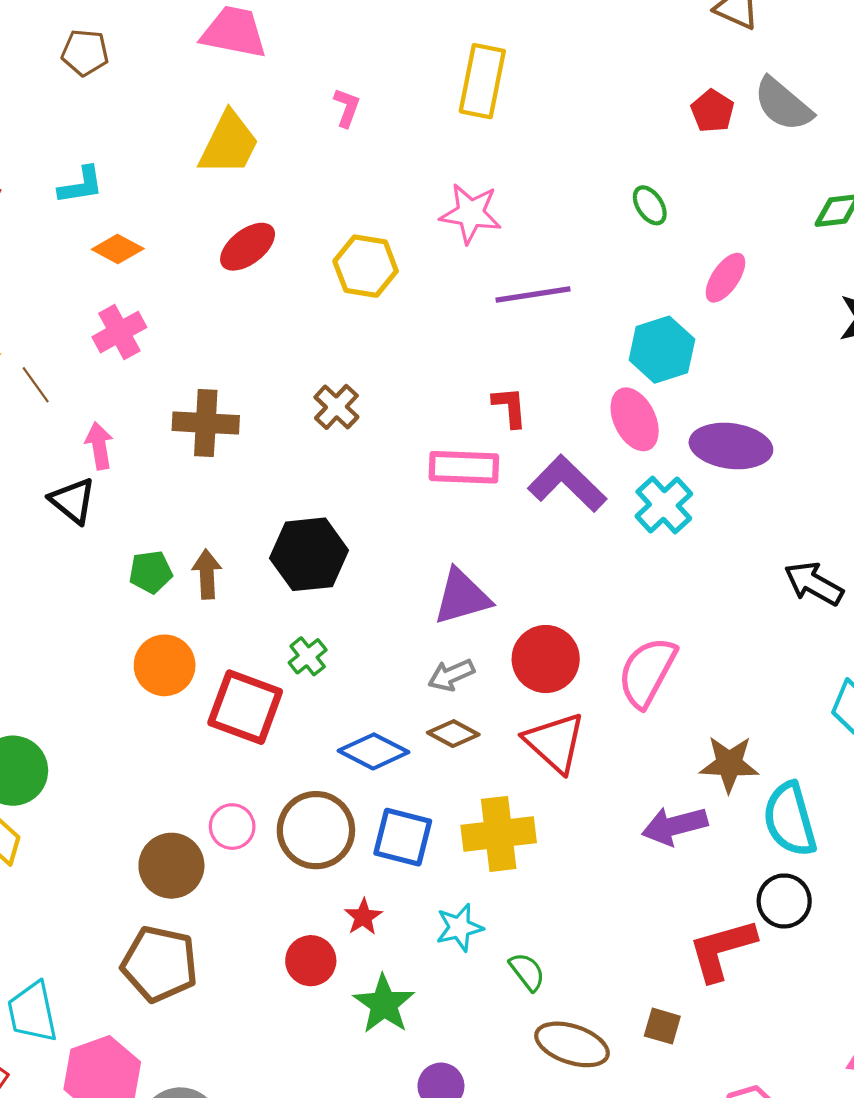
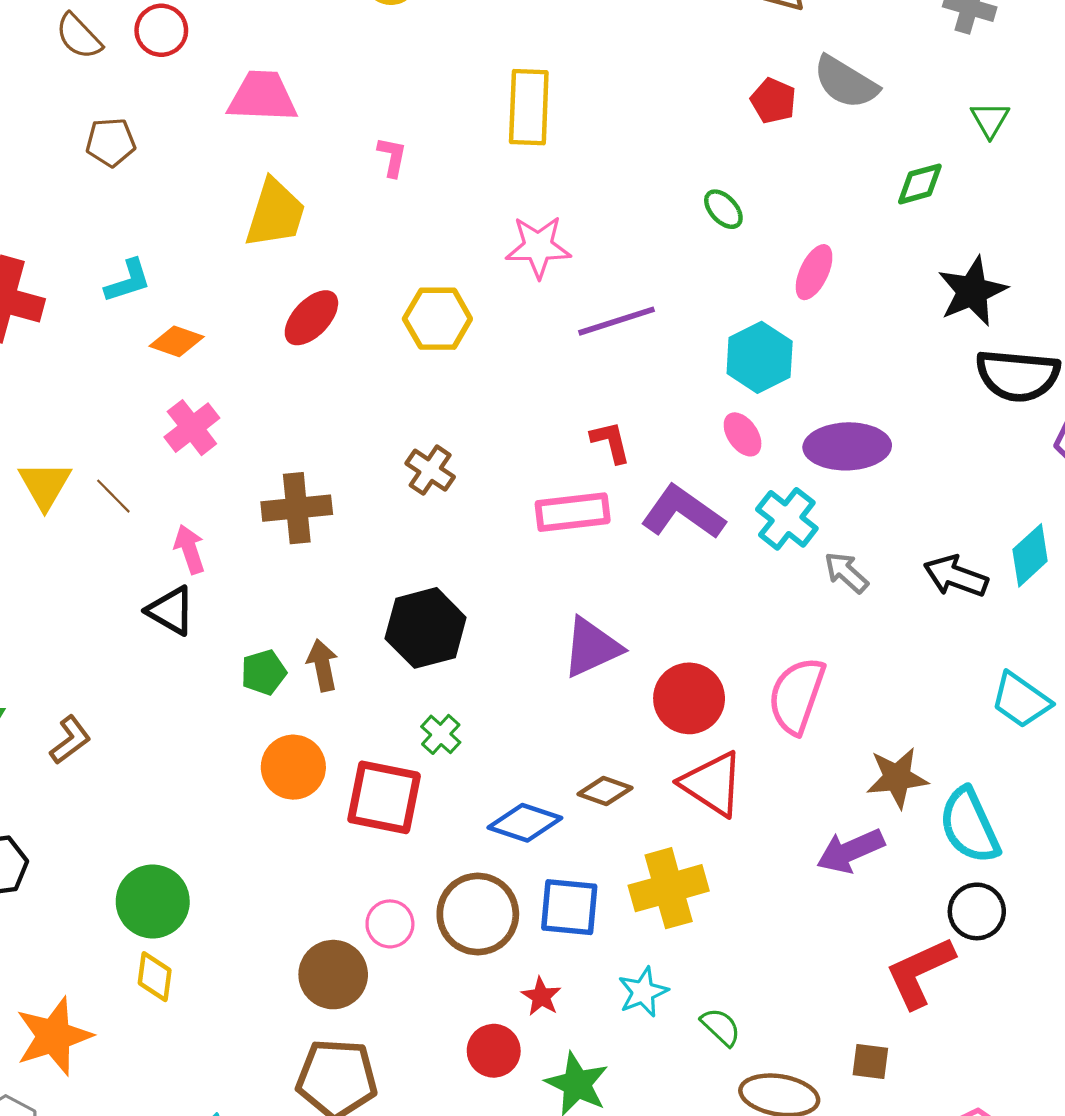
pink ellipse: (635, 419) -> (743, 434), size x0.7
gray arrow: (451, 675) -> (846, 572), moved, turned 75

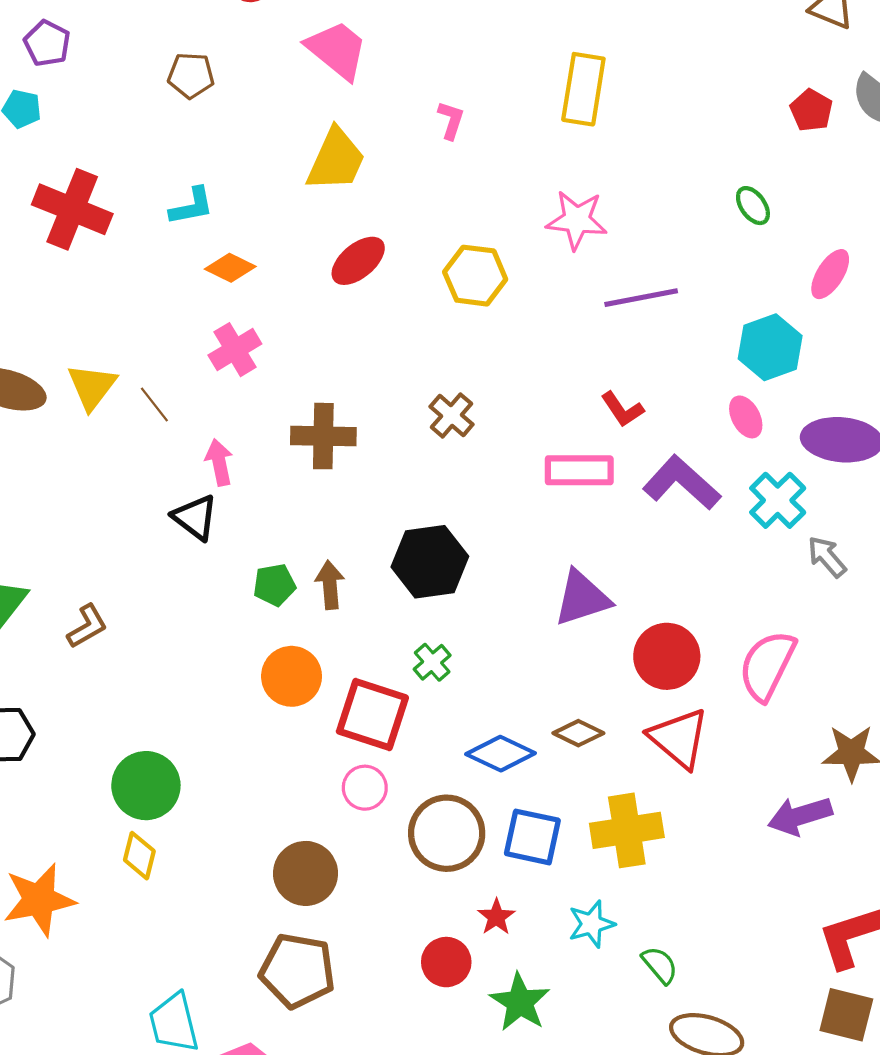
pink trapezoid: (262, 97) -> (337, 50), turned 30
red L-shape: (611, 442) -> (622, 409), turned 153
pink circle: (390, 924) -> (365, 788), moved
brown square: (870, 1061) -> (846, 1015), moved, size x1.5

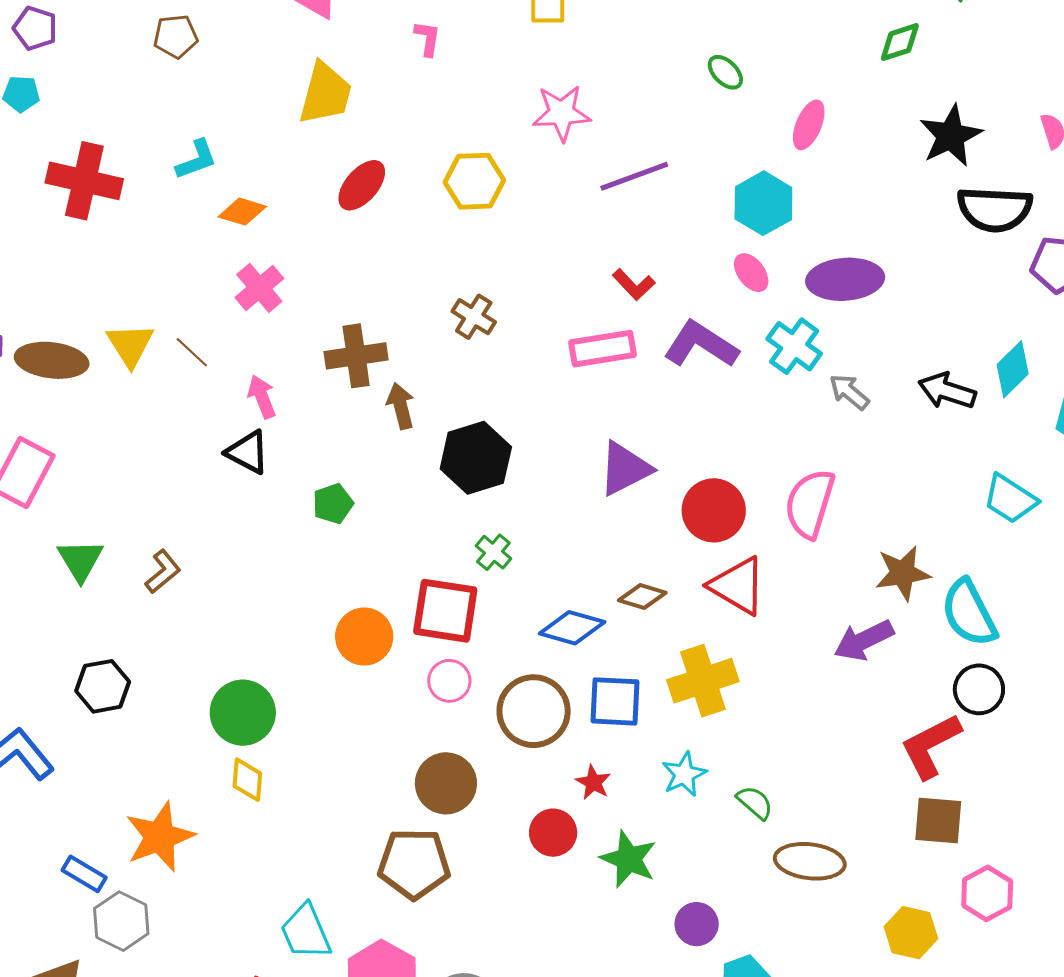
brown arrow: (330, 585) -> (401, 406), moved
orange circle: (292, 676) -> (364, 637), moved
brown circle: (306, 873) -> (446, 783), moved

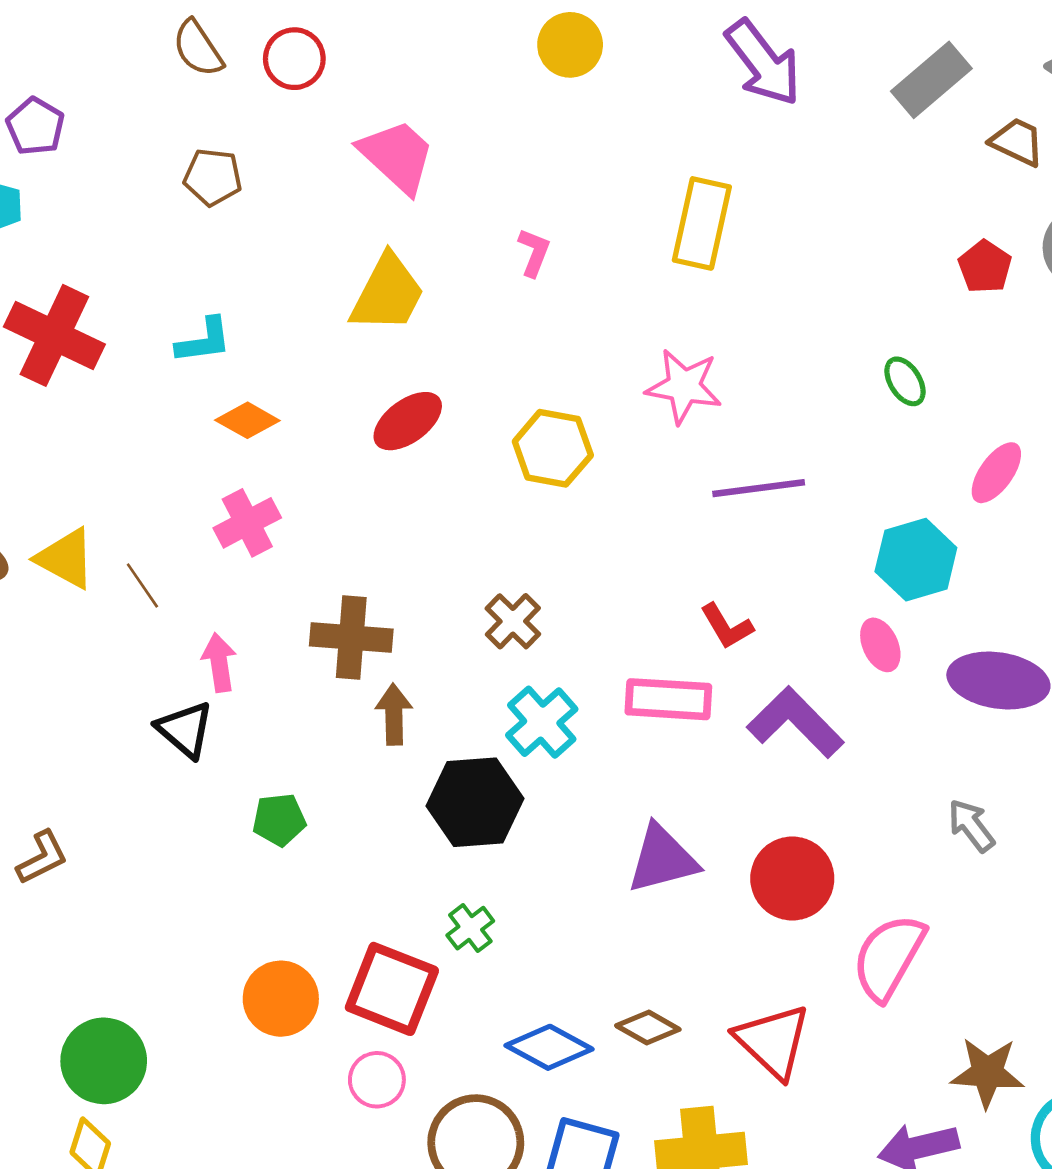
yellow triangle: (130, 345) -> (66, 558), turned -42
cyan cross: (794, 346) -> (542, 722), moved
red circle: (714, 510) -> (792, 879), moved

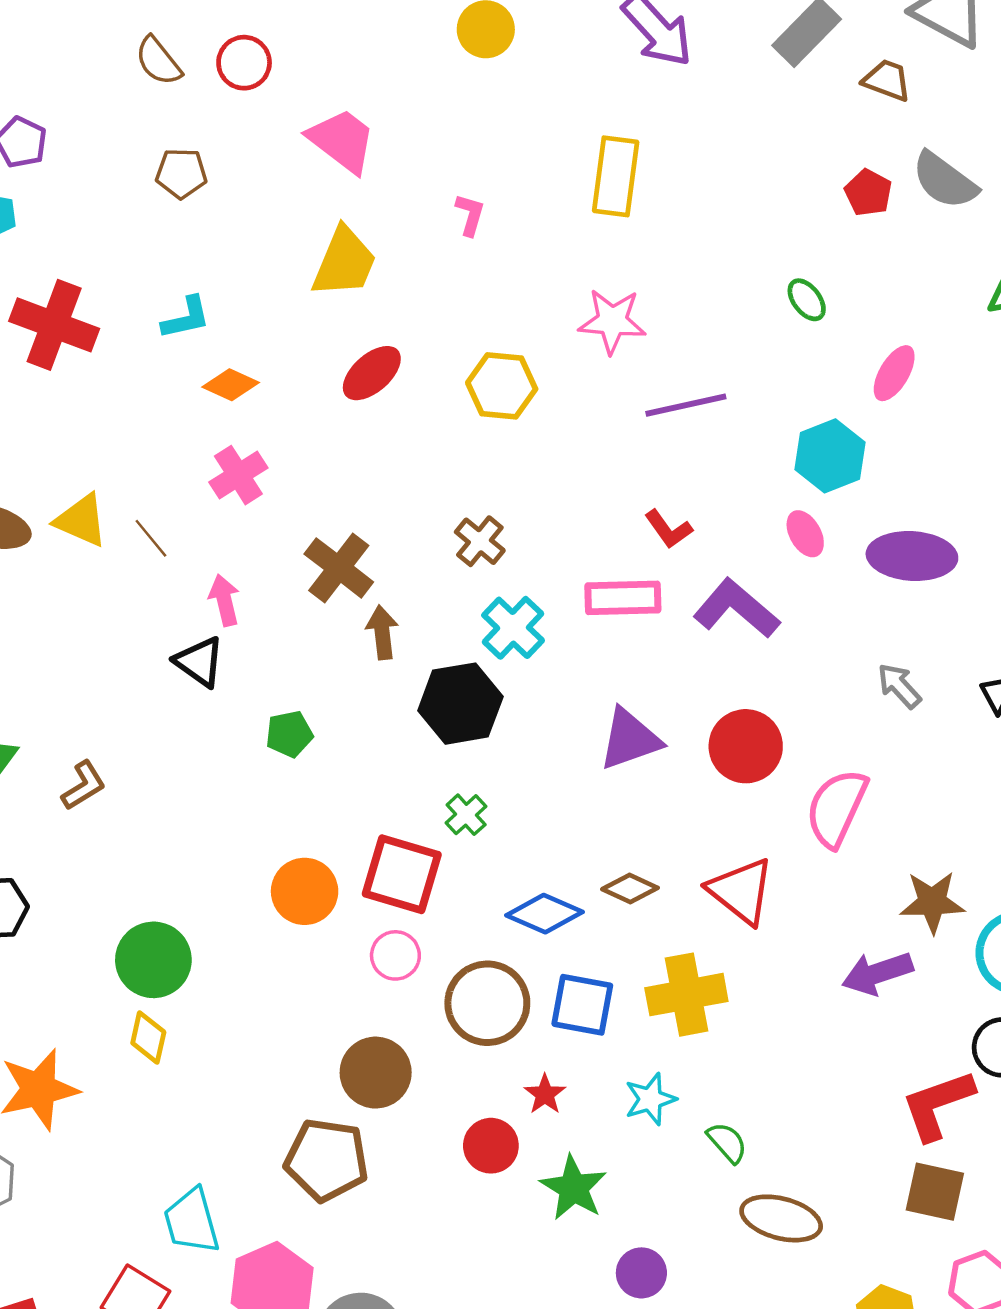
brown cross: (351, 637) -> (339, 568), turned 38

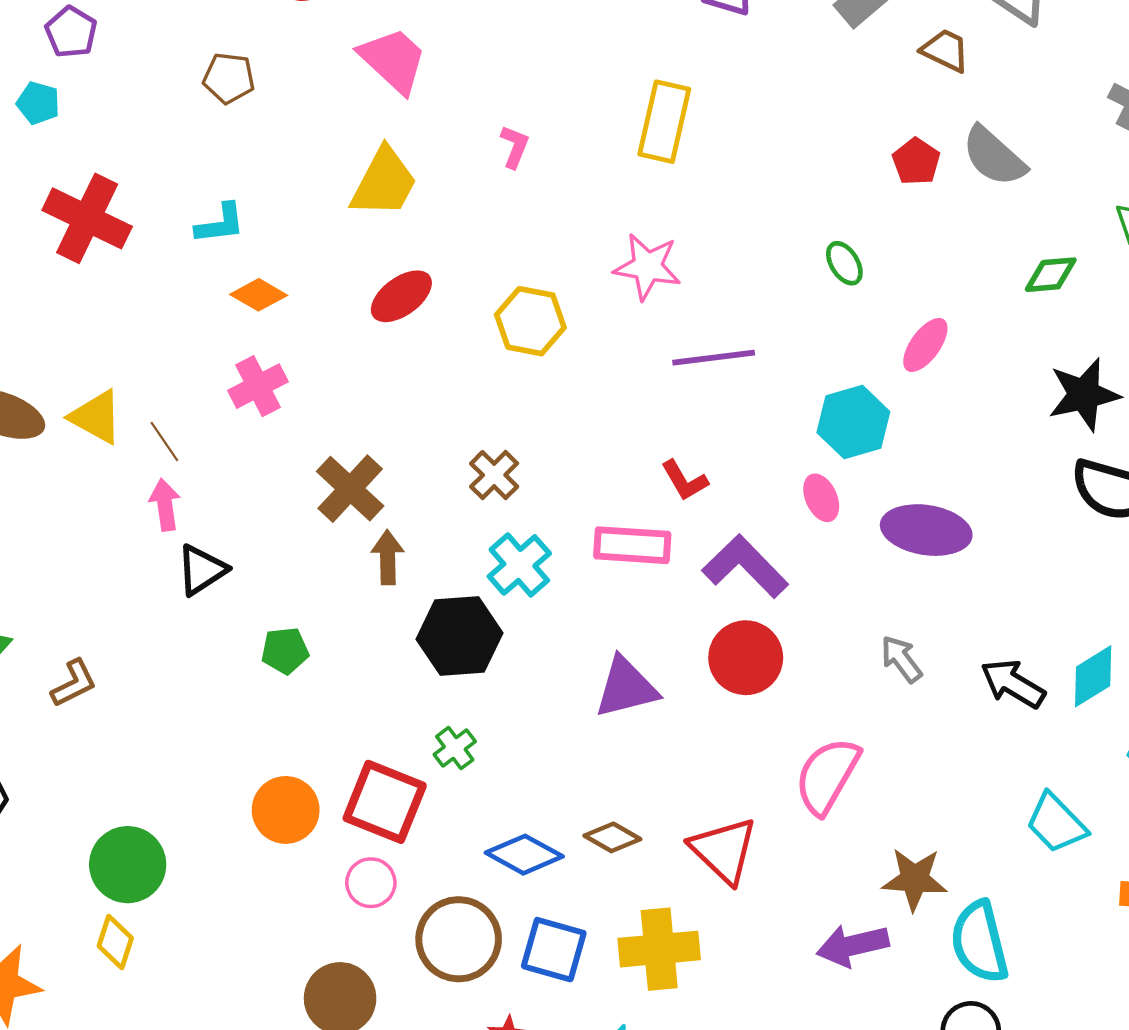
pink arrow: (224, 600) -> (165, 505), moved
black triangle: (199, 662) -> (202, 570), turned 46
red circle: (746, 746) -> (746, 658), moved

